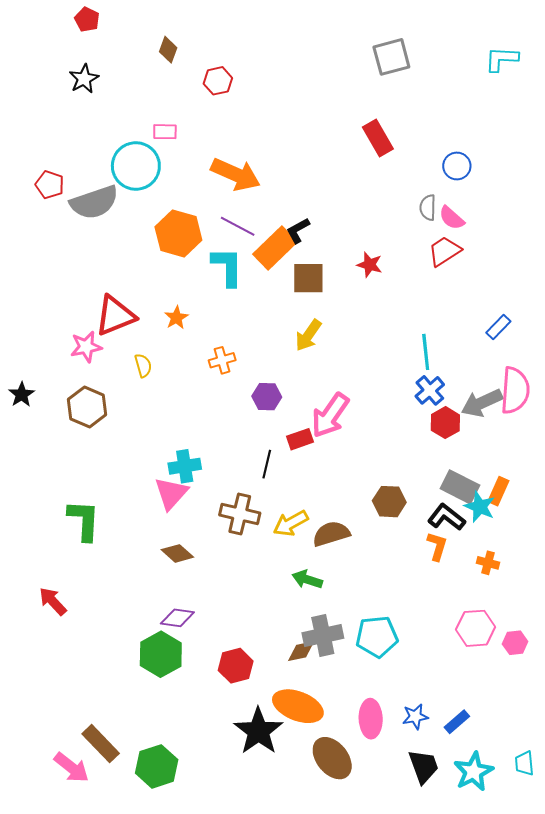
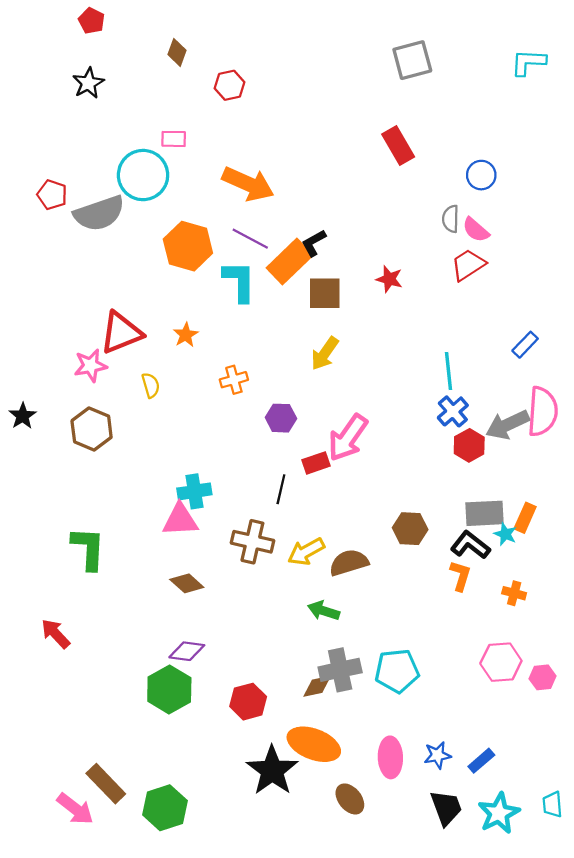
gray rectangle: (460, 487) -> (485, 513), turned -30
pink triangle: (171, 493) -> (180, 520), turned 45
cyan star: (480, 507) -> (505, 534), size x0.7
brown ellipse: (332, 758) -> (350, 799), size x0.7

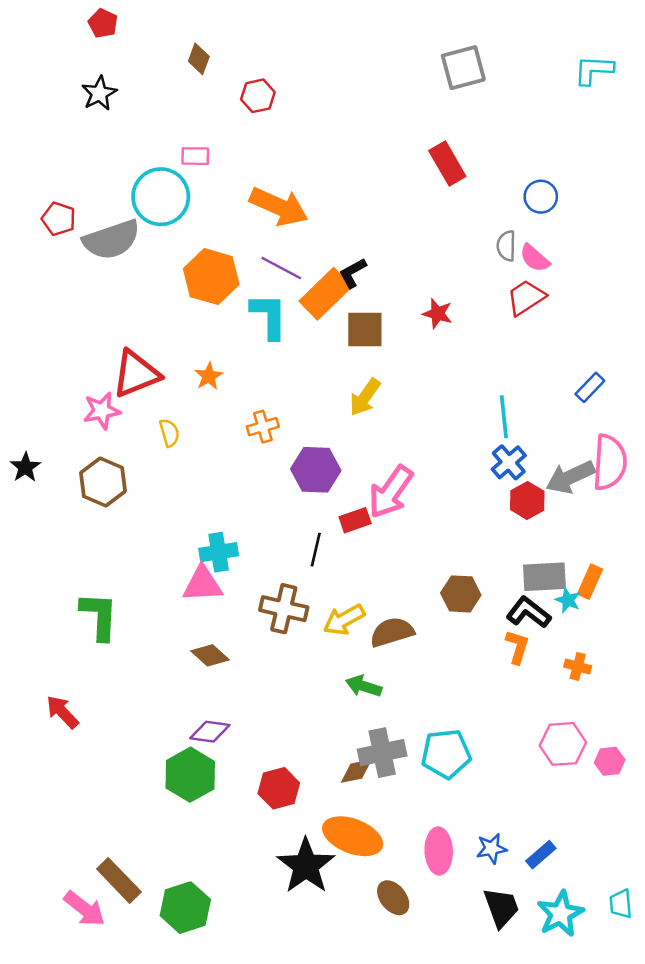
purple hexagon: (281, 418) -> (316, 470), size x1.4

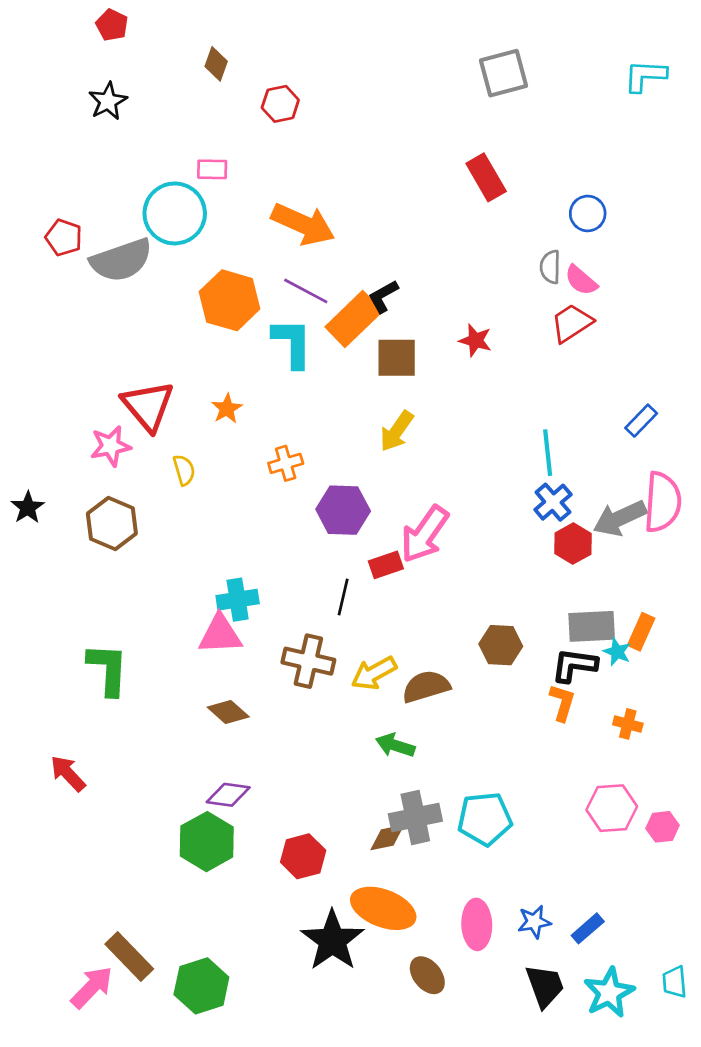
red triangle: (136, 374) -> (148, 406), turned -48
black L-shape: (528, 612) -> (574, 665), turned -30
pink arrow: (84, 909) -> (92, 987), turned -84

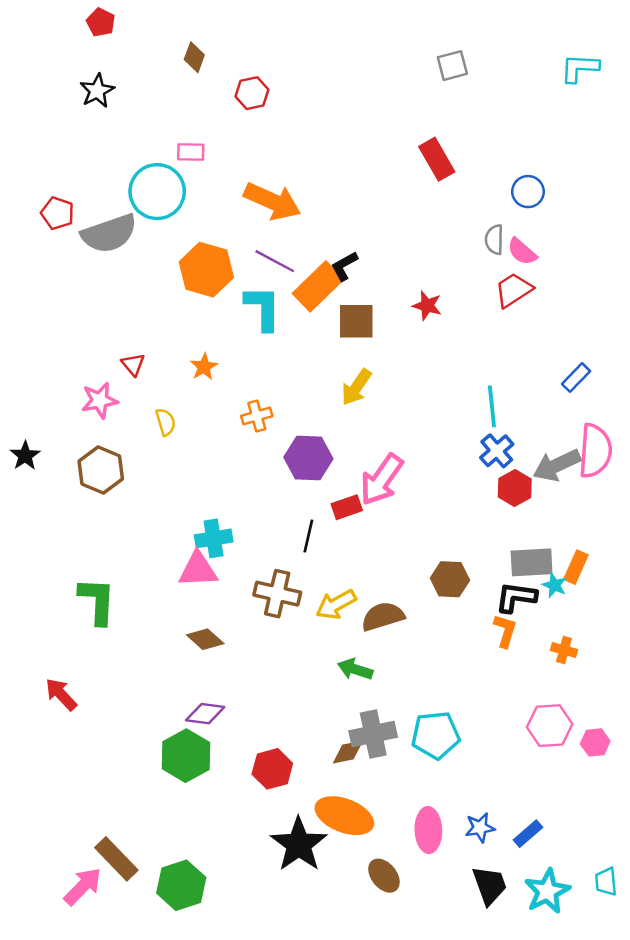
gray square: (503, 73) -> (452, 66), size x0.7
red triangle: (148, 406) -> (133, 364), size x0.5

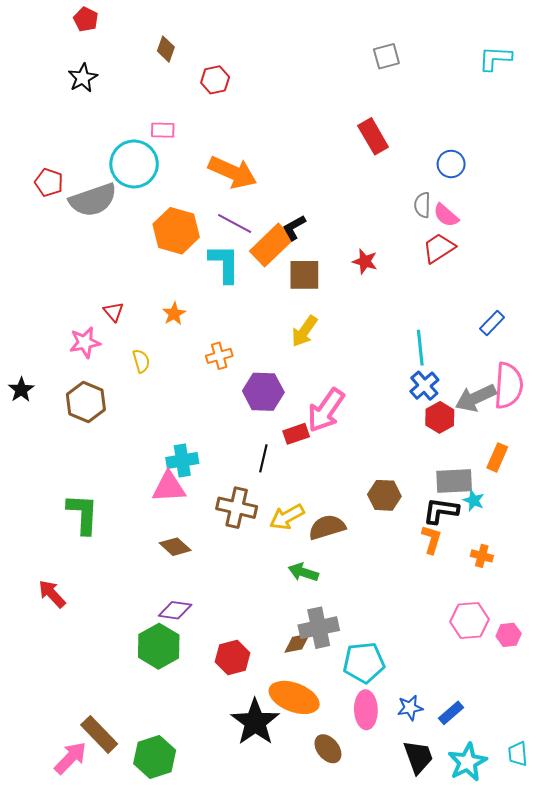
orange rectangle: (576, 567) -> (497, 457), moved
cyan pentagon: (436, 735) -> (364, 663), moved

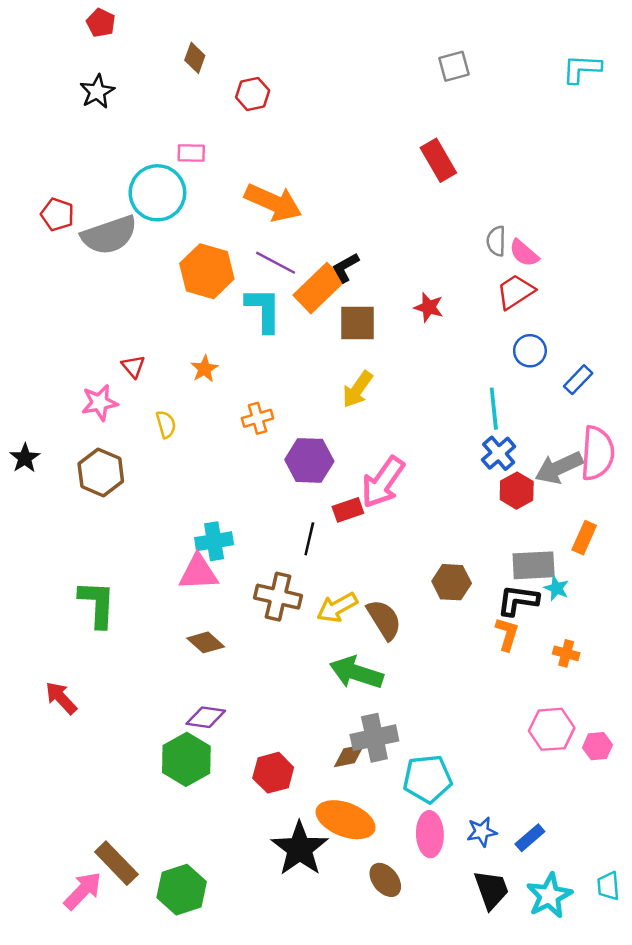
blue circle: (451, 164) -> (530, 351), moved
brown semicircle: (327, 527) -> (384, 620), turned 75
green arrow: (303, 572) -> (356, 673), size x1.5

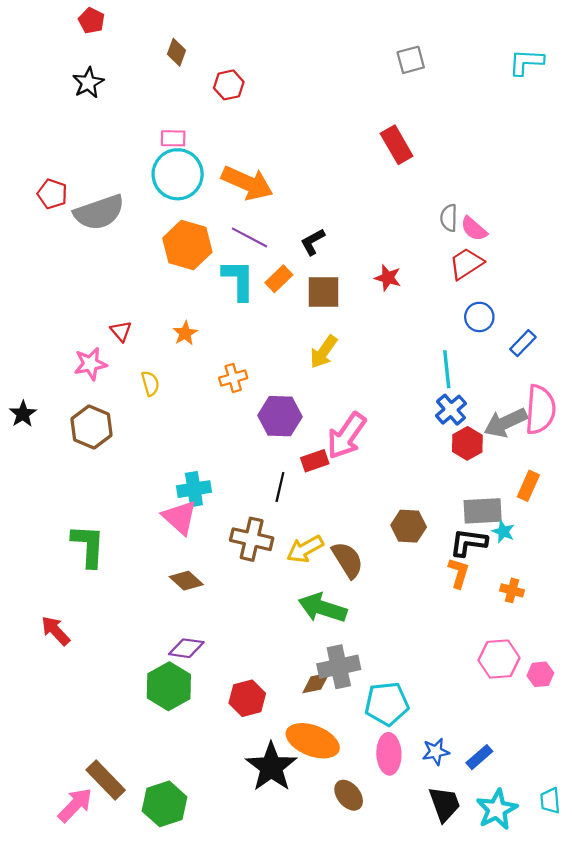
cyan circle: (157, 193) -> (178, 174), moved
orange rectangle: (319, 288) -> (279, 279), moved, size x0.6
pink triangle: (198, 573) -> (180, 517), turned 45

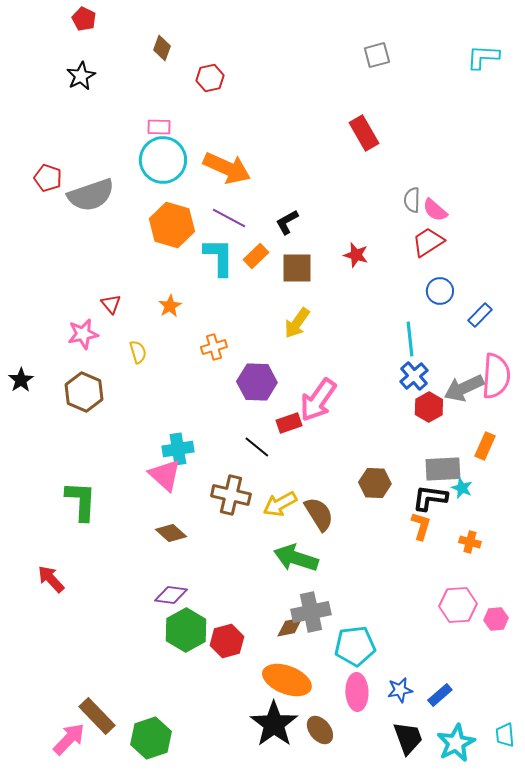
black line: (280, 487) -> (257, 447), turned -64
green hexagon: (169, 686) -> (186, 630), moved
black star: (271, 767) -> (274, 724), moved

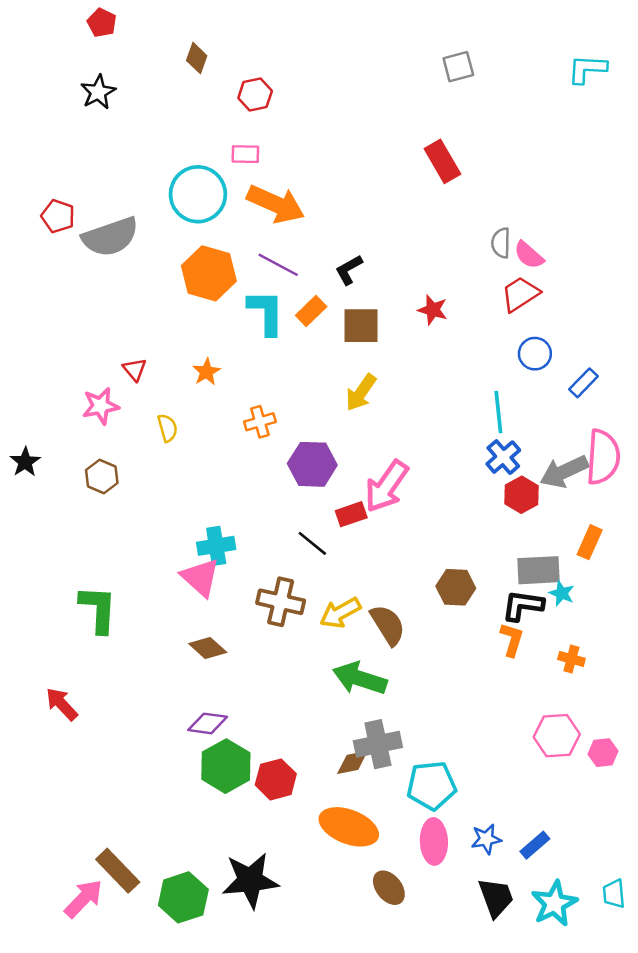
pink rectangle: (159, 127) -> (245, 154), moved
brown hexagon: (84, 392) -> (102, 476), size x0.7
black star: (274, 724) -> (250, 880), moved, turned 30

